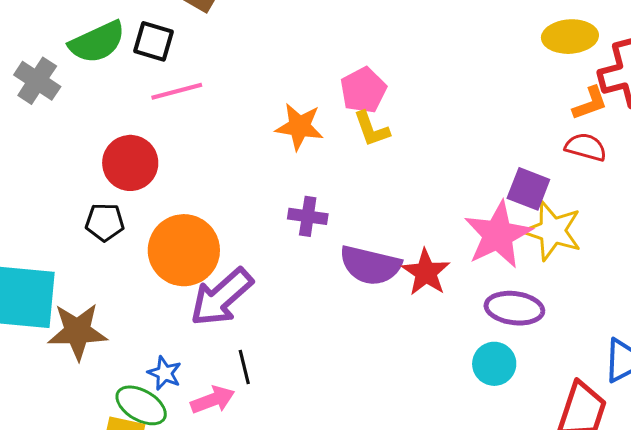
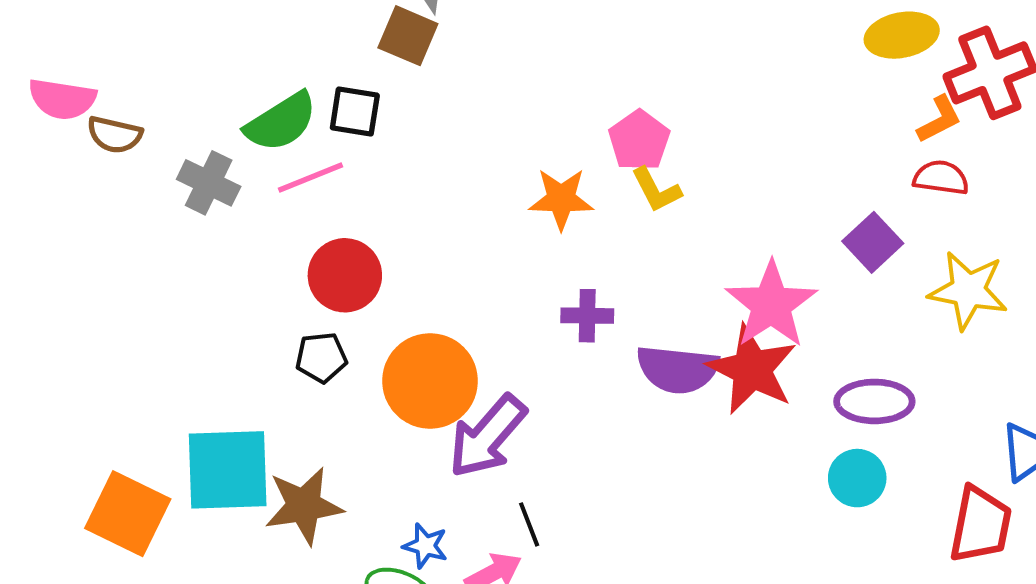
pink line: (177, 91) -> (311, 178), moved
purple square: (528, 189) -> (873, 242), turned 33
yellow star: (552, 231) -> (968, 290), moved
pink star: (498, 235) -> (771, 305), moved
red star: (426, 272) -> (752, 369), size x1.4

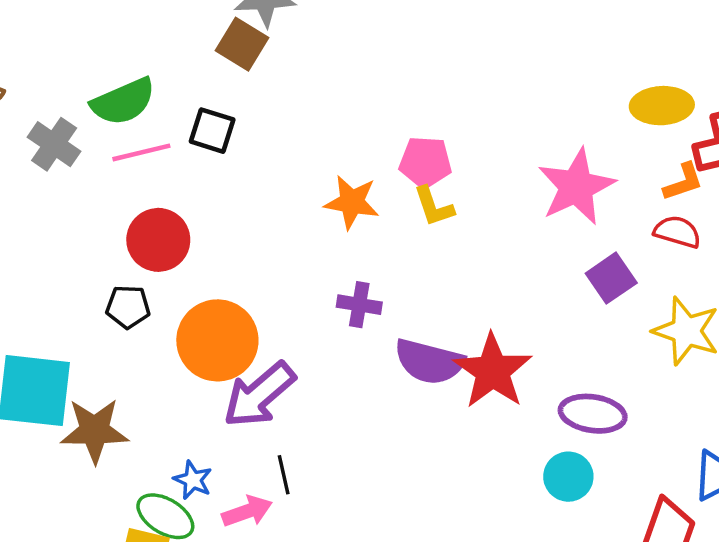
black square: (355, 111) -> (212, 131), moved
pink pentagon: (639, 140) -> (425, 162), turned 30
pink star: (771, 305) -> (576, 187), moved

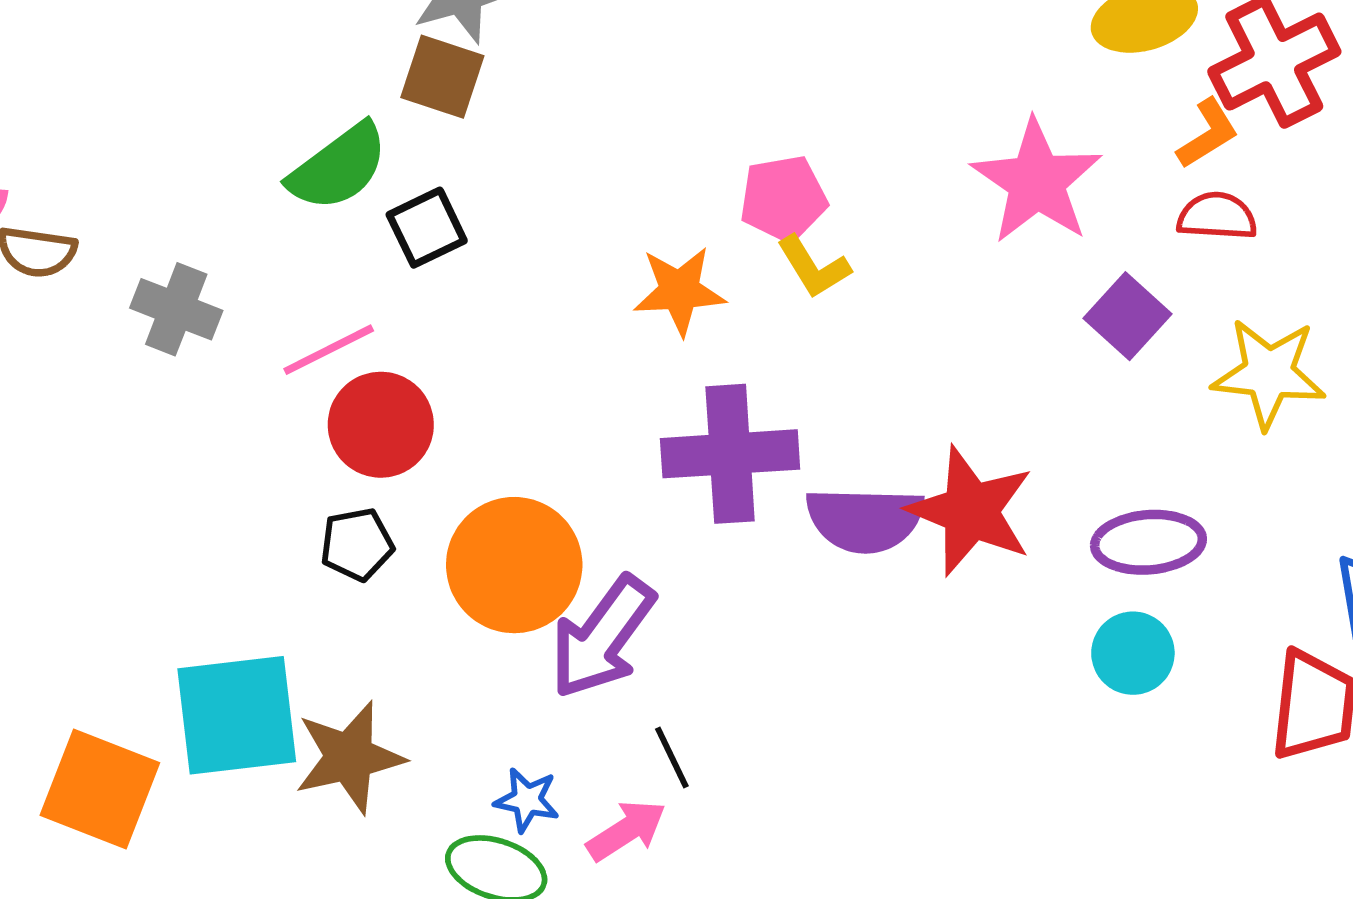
green semicircle: (123, 102) -> (338, 167), moved
black square: (212, 131) -> (427, 228), turned -30
pink line: (141, 152) -> (329, 350), moved
purple cross: (359, 305) -> (730, 454), size x1.8

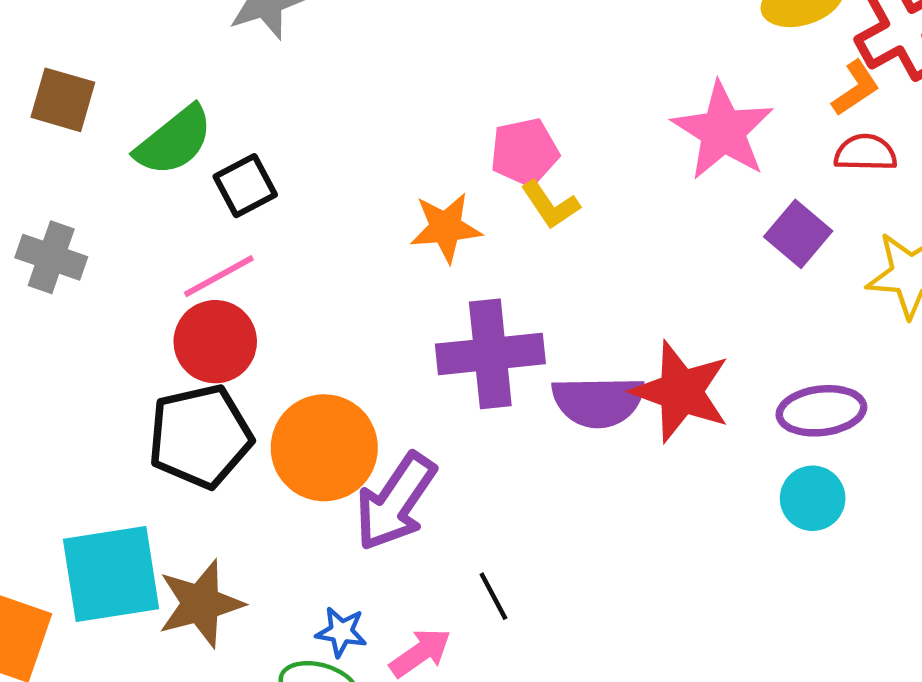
brown square: (442, 77) -> (63, 100), moved
pink line: (329, 350) -> (219, 276), moved
black pentagon: (357, 544) -> (200, 436), size x1.8
black line: (672, 757) -> (493, 596), moved

